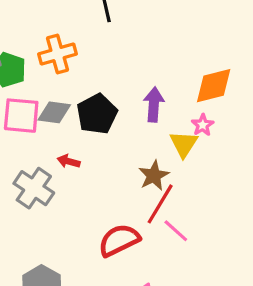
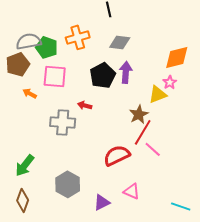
purple arrow: (154, 105) -> (126, 72), moved
gray diamond: (54, 112) -> (120, 42), moved
yellow triangle: (184, 144) -> (158, 94), turned 36
gray cross: (34, 188) -> (63, 122), turned -30

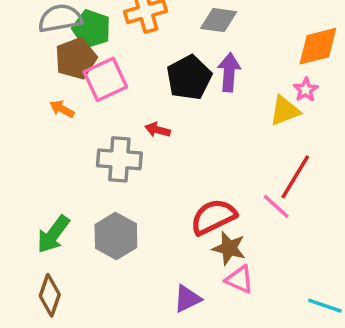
brown pentagon: (18, 64) -> (76, 58), moved
pink square: (55, 76) -> (105, 79), turned -30
brown star: (139, 114) -> (229, 248), moved, turned -30
red line: (143, 132) -> (295, 177), moved
gray hexagon: (68, 184) -> (116, 236), moved

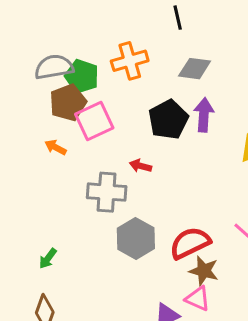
green arrow: (53, 234) -> (48, 258), size x0.6
gray hexagon: (116, 236) -> (136, 238), moved
pink triangle: (240, 280) -> (198, 299), moved

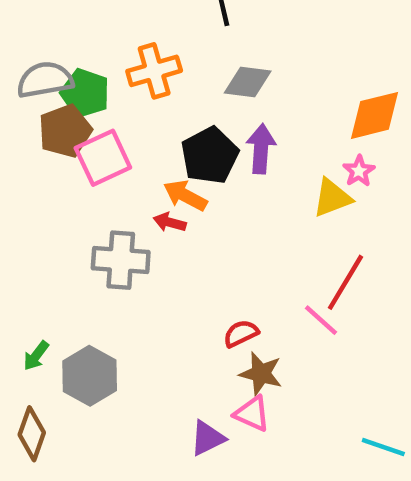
orange arrow: (56, 147) -> (185, 196), moved, size x1.4
gray hexagon: (136, 238) -> (90, 376), moved
red semicircle: (190, 243) -> (241, 334), size x0.6

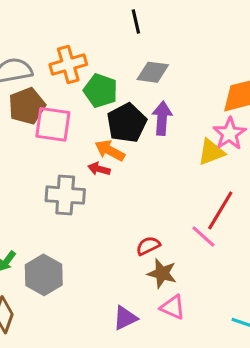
orange cross: (154, 71) -> (68, 65), moved
green pentagon: (85, 93) -> (101, 91), moved
pink square: (103, 158) -> (53, 124), turned 33
pink star: (359, 171) -> (230, 134), size x1.5
pink triangle: (252, 414) -> (173, 307), moved

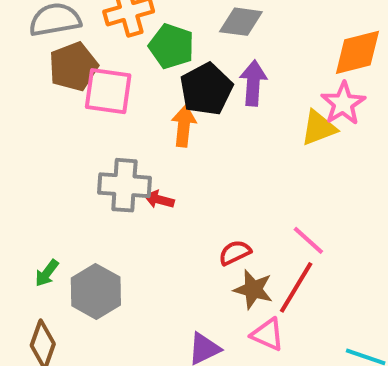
orange arrow: (110, 151) -> (184, 126), turned 68
red arrow: (99, 169) -> (159, 199), moved
red line: (220, 210) -> (296, 287), moved

